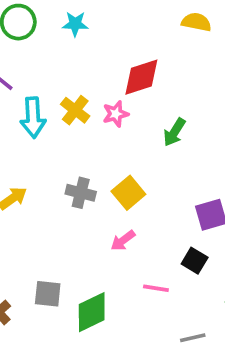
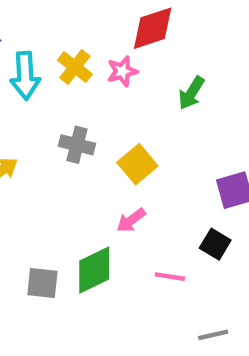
gray cross: (81, 193) -> (77, 145), moved
green diamond: (92, 312) -> (94, 270), moved

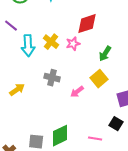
yellow square: (137, 164) -> (99, 79), moved
pink arrow: (131, 220) -> (77, 92), moved

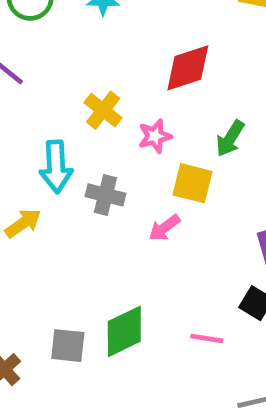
pink star: (73, 44) -> (155, 136), moved
cyan arrow: (28, 46) -> (56, 167), moved
yellow square: (99, 79) -> (193, 183), moved, turned -36

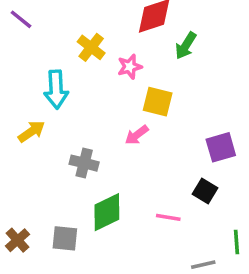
green arrow: (230, 138) -> (186, 46), moved
gray cross: (105, 195) -> (84, 163), moved
gray square: (68, 346) -> (65, 238), moved

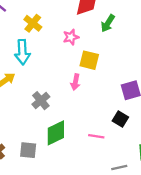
yellow cross: (91, 47) -> (33, 23), moved
pink arrow: (137, 135) -> (75, 82), turned -42
gray cross: (84, 163) -> (41, 101), turned 36

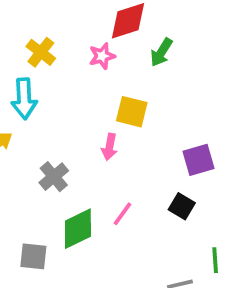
pink star: (71, 37) -> (102, 56), moved
pink line: (96, 136) -> (122, 214), moved, turned -63

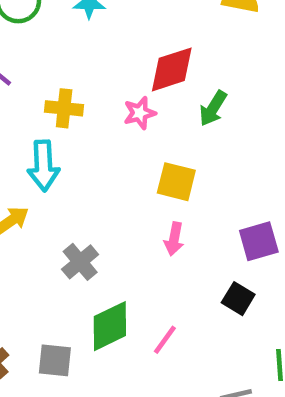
yellow cross: (41, 52) -> (64, 108), turned -32
pink arrow: (109, 147) -> (174, 239), moved
pink line: (122, 214) -> (165, 340), moved

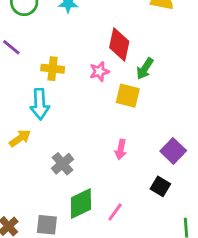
red diamond: (172, 69) -> (119, 44), turned -60
yellow square: (176, 182) -> (128, 96), moved
purple square: (259, 241) -> (173, 151), turned -30

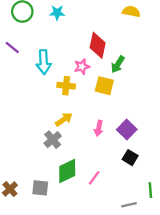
yellow cross: (53, 69) -> (66, 86), moved
cyan arrow: (40, 104) -> (44, 62), moved
yellow arrow: (20, 138) -> (64, 119), moved
purple square: (173, 151) -> (127, 129), moved

